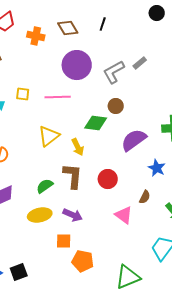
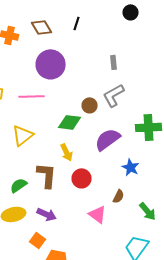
gray rectangle: (140, 63) -> (114, 62), turned -56
gray L-shape: (114, 72) -> (114, 95), moved
yellow arrow: (78, 147) -> (67, 152), moved
orange square: (64, 241) -> (38, 240), turned 35

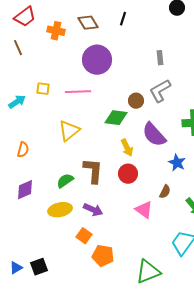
purple semicircle: (108, 139) -> (154, 135), turned -96
yellow arrow: (67, 152) -> (127, 148), moved

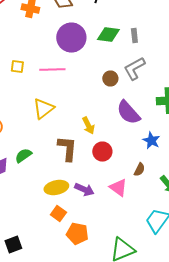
green diamond: (116, 118) -> (108, 34), moved
yellow arrow: (127, 148) -> (88, 126), moved
green semicircle: (65, 181) -> (23, 156), moved
yellow ellipse: (60, 210) -> (56, 188), moved
purple arrow: (93, 210) -> (84, 190), moved

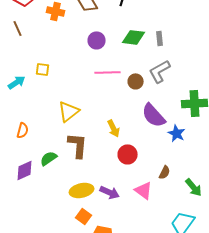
purple circle: (71, 38) -> (97, 40), size x0.6
pink line: (52, 70) -> (108, 72), moved
blue star: (151, 140) -> (177, 133), moved
brown L-shape: (67, 148) -> (78, 145), moved

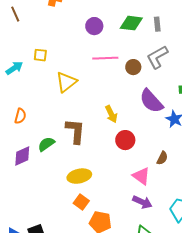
yellow triangle: (69, 111) -> (66, 82), moved
purple arrow: (110, 192) -> (142, 202), moved

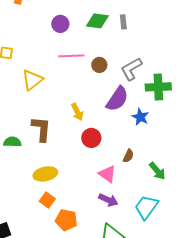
gray L-shape: (157, 57) -> (131, 69), moved
purple semicircle: (151, 101) -> (117, 99), turned -104
green semicircle: (46, 144) -> (12, 142), turned 36

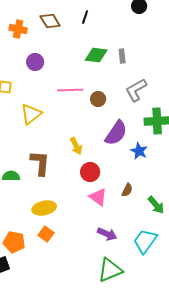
purple circle: (60, 24) -> (35, 62), moved
gray L-shape: (131, 69) -> (136, 90), moved
pink triangle: (107, 174) -> (98, 197), moved
orange pentagon: (66, 220) -> (14, 242), moved

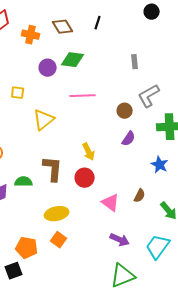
green diamond: (96, 55) -> (73, 60), moved
brown circle: (98, 99) -> (125, 111), moved
purple semicircle: (116, 133) -> (129, 139), size x0.6
blue star: (139, 151) -> (160, 165), moved
red circle: (90, 172) -> (85, 178), moved

